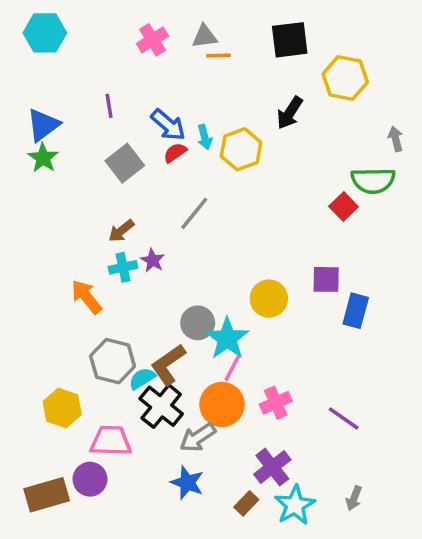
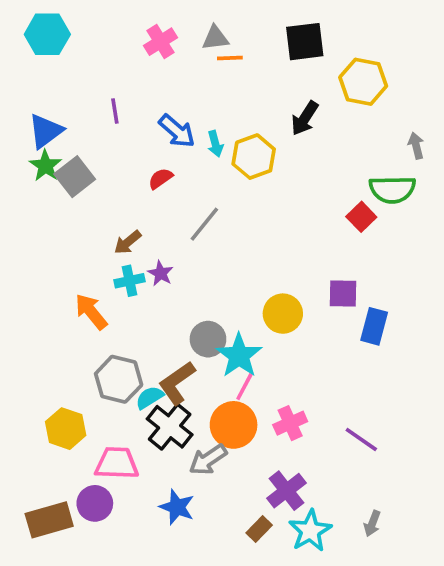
red semicircle: (175, 153) -> (161, 178), moved
gray square: (125, 163) -> (75, 177), moved
blue star: (187, 483) -> (177, 507), moved

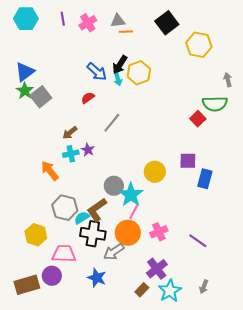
black square: (305, 42) -> (167, 23), turned -30
purple line: (115, 111) -> (63, 19), moved
black arrow: (305, 118) -> (120, 65), moved
yellow hexagon: (254, 157) -> (139, 73), moved
black cross: (170, 427) -> (93, 234), turned -30

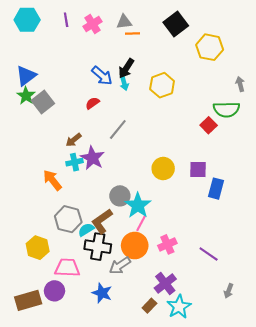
yellow hexagon: (139, 73) -> (162, 85), moved
purple star: (88, 150) -> (92, 158), size x1.6
yellow circle: (155, 172) -> (163, 169), moved
gray arrow: (204, 287) -> (229, 291), moved

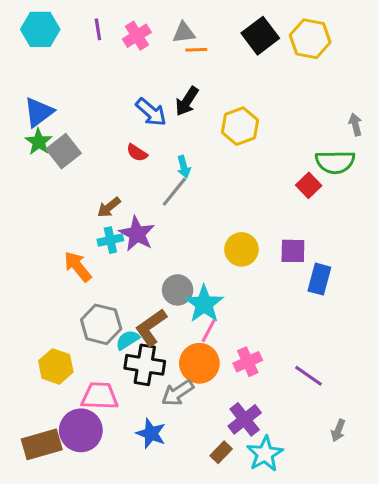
yellow hexagon: (210, 47) -> (310, 39), moved
cyan arrow: (124, 83) -> (184, 167), moved
red semicircle: (92, 103) -> (137, 153), turned -112
purple circle: (54, 291) -> (81, 430), size x1.4

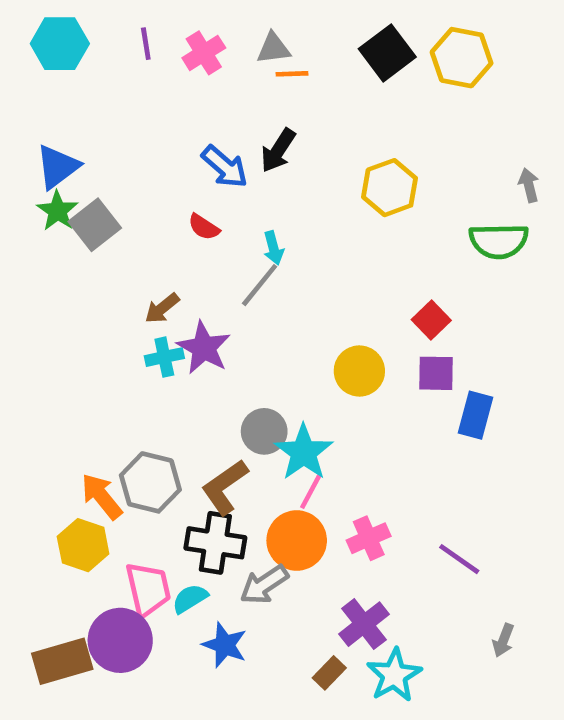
yellow hexagon: (240, 126) -> (390, 188), moved
red square: (309, 185) -> (431, 320), moved
orange arrow: (78, 267) -> (102, 496), moved
cyan semicircle: (128, 340) -> (190, 599), moved
pink trapezoid: (100, 396) -> (148, 589), turned 75

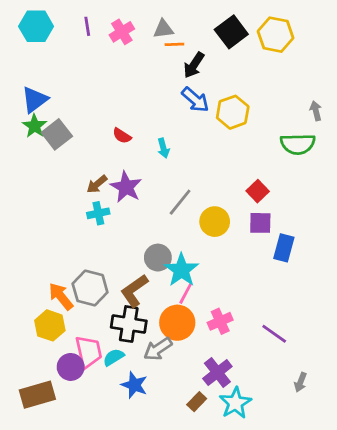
black arrow: (278, 150) -> (194, 65), moved
blue arrow: (225, 167) -> (195, 100), moved
gray line: (260, 285) -> (180, 202), moved
purple star: (204, 348) -> (126, 187), moved
purple circle: (120, 640) -> (71, 367), moved, size x0.7

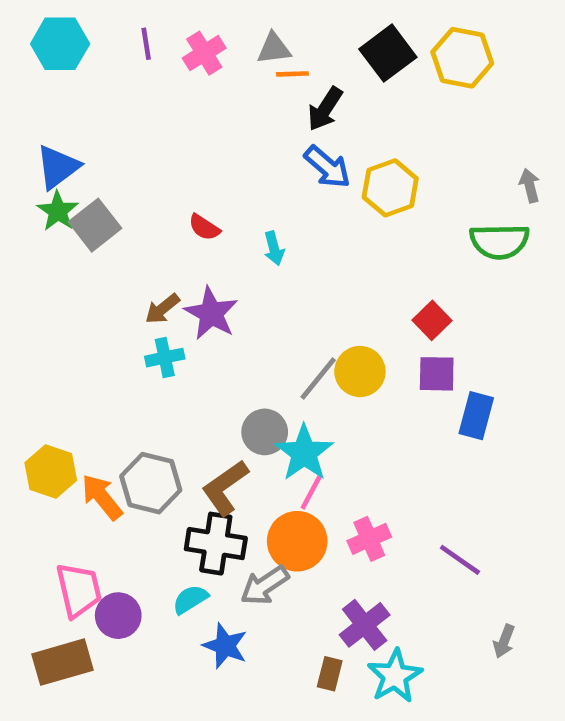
gray line: (180, 202) -> (318, 378), moved
yellow hexagon: (50, 325) -> (51, 471), moved
pink trapezoid: (89, 352) -> (79, 590), moved
brown rectangle: (197, 402) -> (330, 674), turned -30

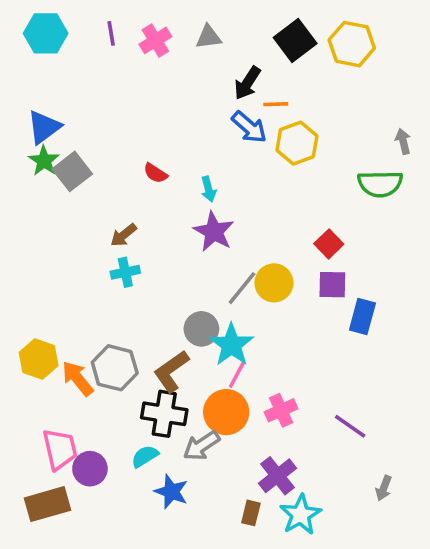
orange line: (293, 74) -> (276, 104), moved
purple star: (211, 313) -> (214, 232), moved

